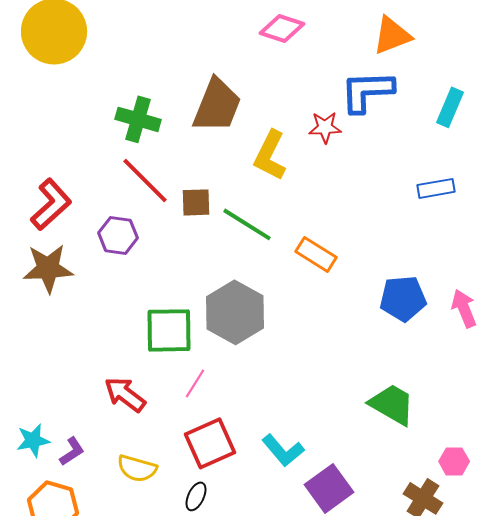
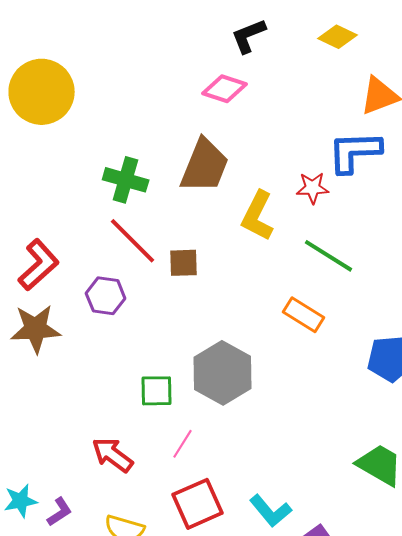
pink diamond: (282, 28) -> (225, 89), moved
green line: (247, 224) -> (329, 256), moved
green square: (169, 330) -> (157, 391), size x0.7

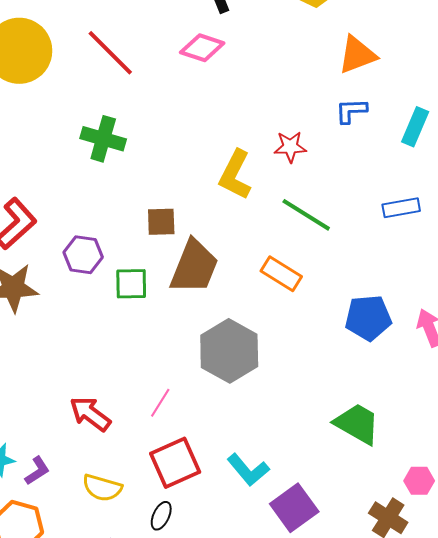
blue L-shape: (355, 152) -> (351, 111), moved, size x0.6
brown trapezoid: (205, 166) -> (194, 267), moved
red line: (133, 241) -> (110, 53), moved
gray hexagon: (223, 373) -> (229, 351), moved
green square: (157, 391) -> (131, 284), moved

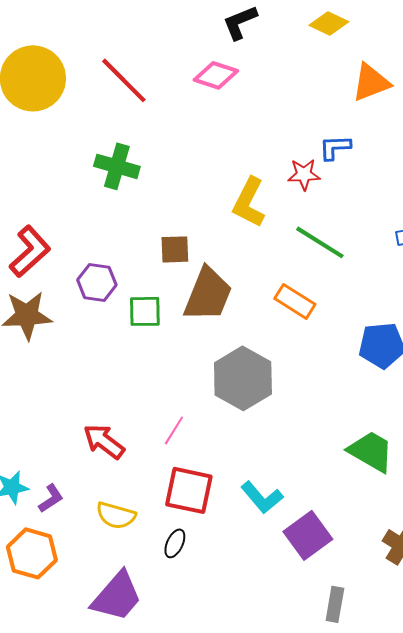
blue L-shape: (351, 111) -> (335, 147), moved
red square: (175, 463) -> (189, 490), turned 36

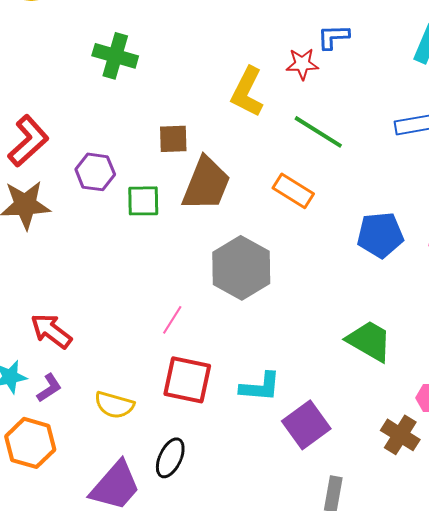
red arrow: (104, 441) -> (51, 331), moved
cyan L-shape: (262, 497) -> (260, 387), turned -45
black ellipse: (175, 543) -> (170, 458), moved, size x1.4

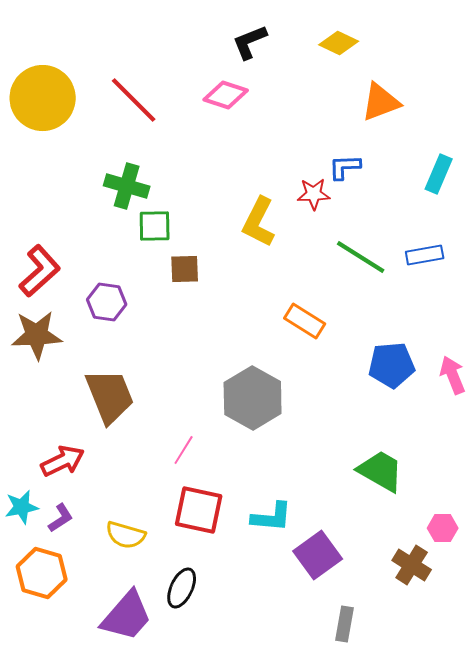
green line: (318, 132) -> (361, 257), moved
brown trapezoid: (206, 184) -> (110, 396), moved, turned -44
green square: (143, 201) -> (155, 226), moved
red arrow: (51, 331) -> (63, 461), turned 117

